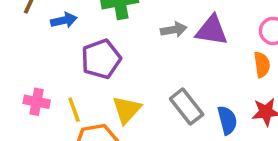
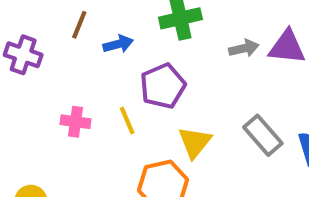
pink cross: (37, 102) -> (76, 122), moved
yellow line: (74, 110) -> (127, 121), moved

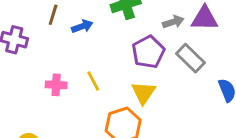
purple pentagon: (163, 86) -> (148, 52), moved
gray rectangle: (263, 135) -> (191, 58), moved

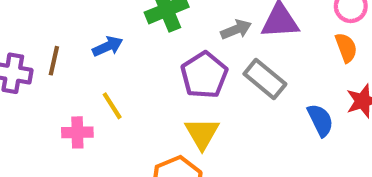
brown line: (53, 15) -> (54, 61), moved
yellow line: (93, 81) -> (112, 106), moved

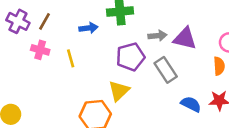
blue arrow: (108, 46) -> (88, 28), moved
blue semicircle: (320, 120) -> (191, 104), turned -54
pink cross: (77, 132) -> (40, 50), moved

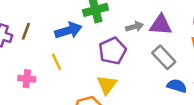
blue arrow: (88, 28) -> (68, 30), size x1.5
pink cross: (40, 50) -> (27, 79), moved
gray rectangle: (166, 70) -> (164, 57), moved

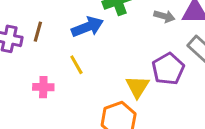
gray arrow: (134, 27) -> (164, 16), turned 35
purple pentagon: (112, 51) -> (168, 69), moved

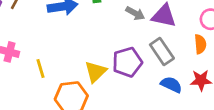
yellow line: (76, 65) -> (41, 69), moved

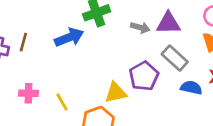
yellow triangle: (95, 72) -> (116, 93), turned 45

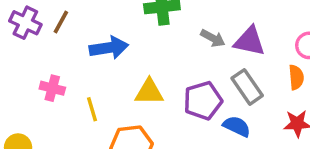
blue arrow: (69, 37) -> (109, 48), moved
blue semicircle: (191, 88) -> (237, 126), moved
yellow triangle: (116, 93) -> (149, 92), moved

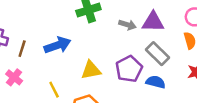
brown line: (61, 22) -> (22, 49), moved
pink cross: (52, 88) -> (14, 77), moved, turned 35

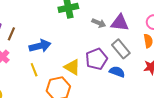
blue arrow: (57, 45) -> (40, 46), moved
yellow triangle: (91, 70) -> (72, 67), moved, turned 36

